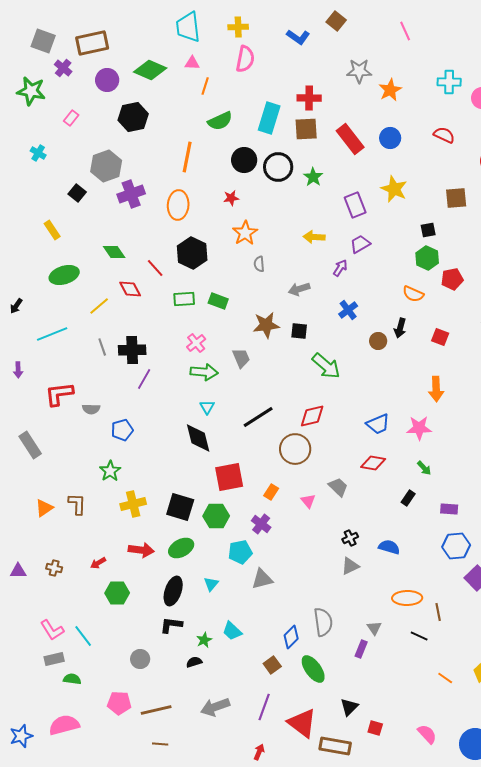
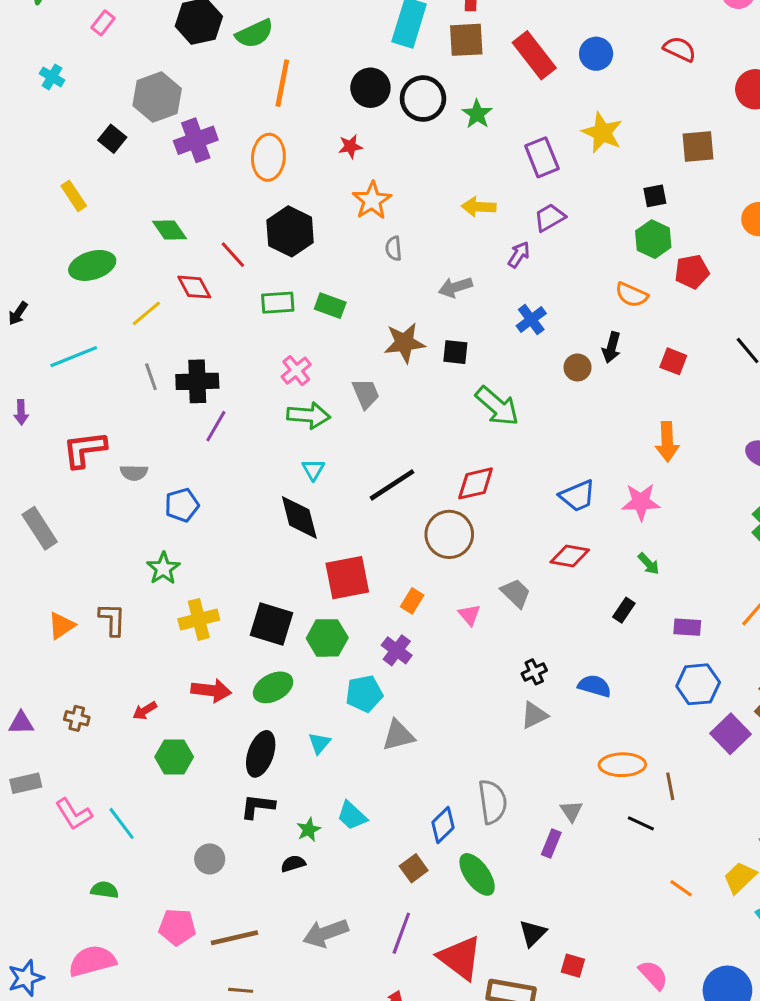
green semicircle: (220, 121) -> (254, 34), moved
gray rectangle: (54, 659) -> (26, 783), moved

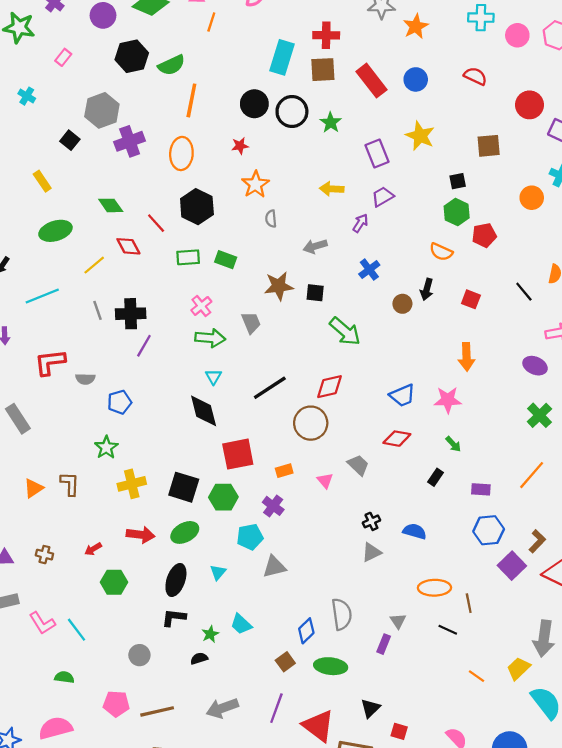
orange rectangle: (412, 601) -> (284, 471), turned 42
green ellipse: (477, 874) -> (331, 666), turned -48

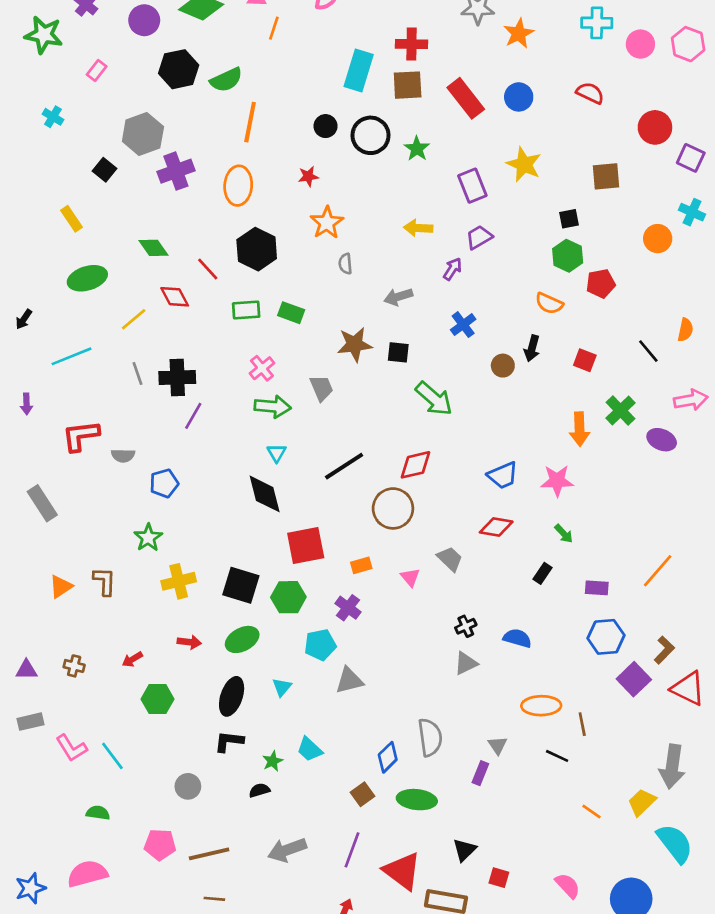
black circle: (254, 104) -> (326, 126), size x0.7
green cross: (539, 415) -> (621, 411), moved
red arrow: (141, 535) -> (189, 642), size x0.7

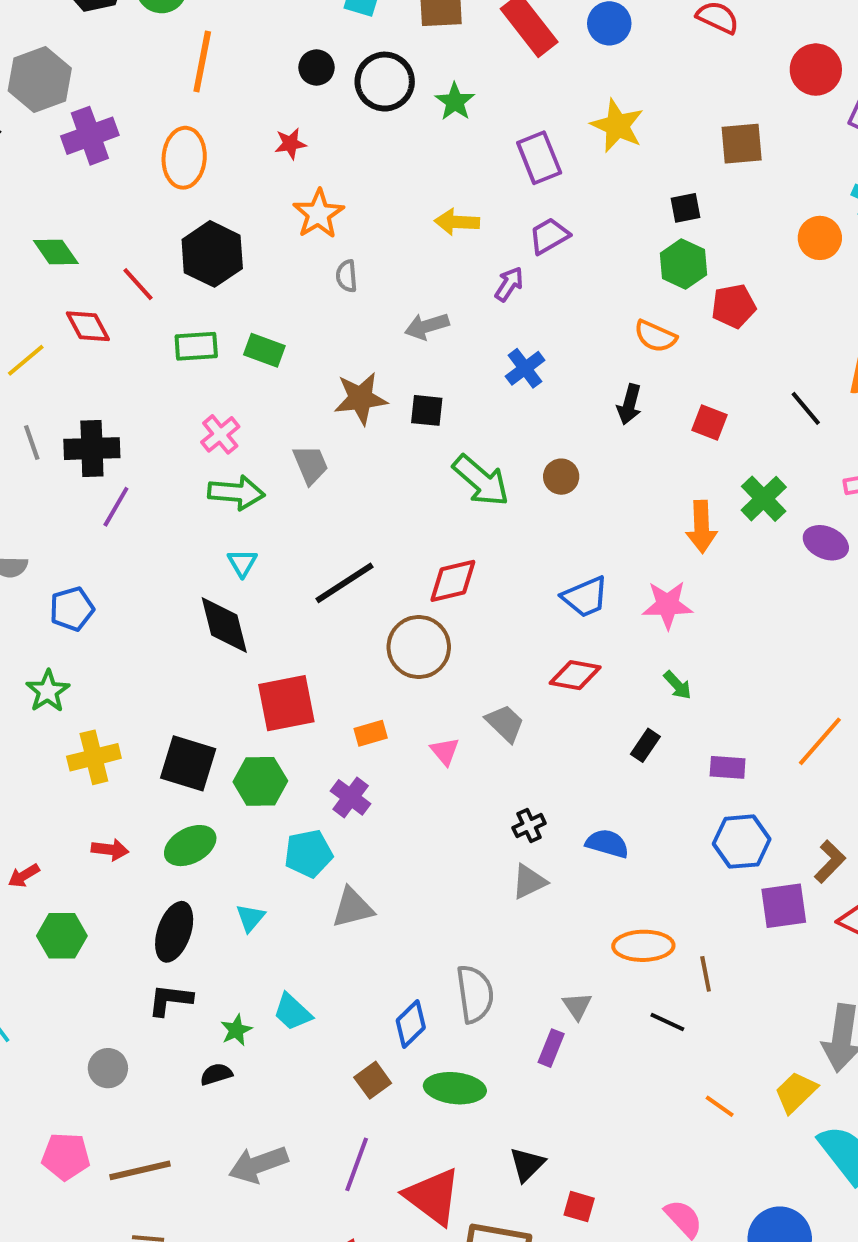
brown circle: (503, 366) -> (561, 477), moved
purple square: (634, 679) -> (784, 906), turned 36

